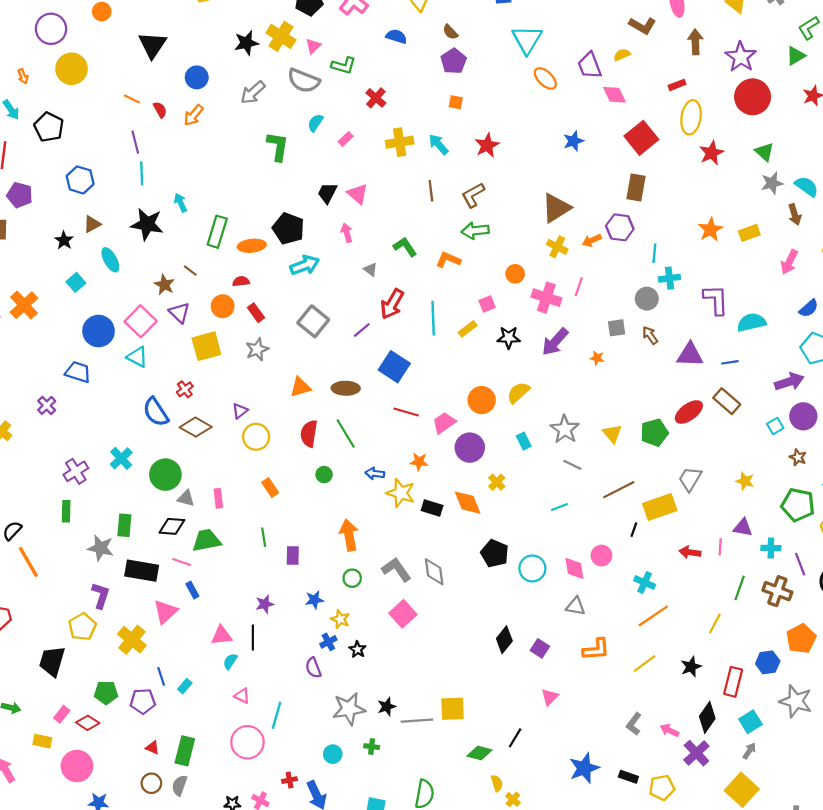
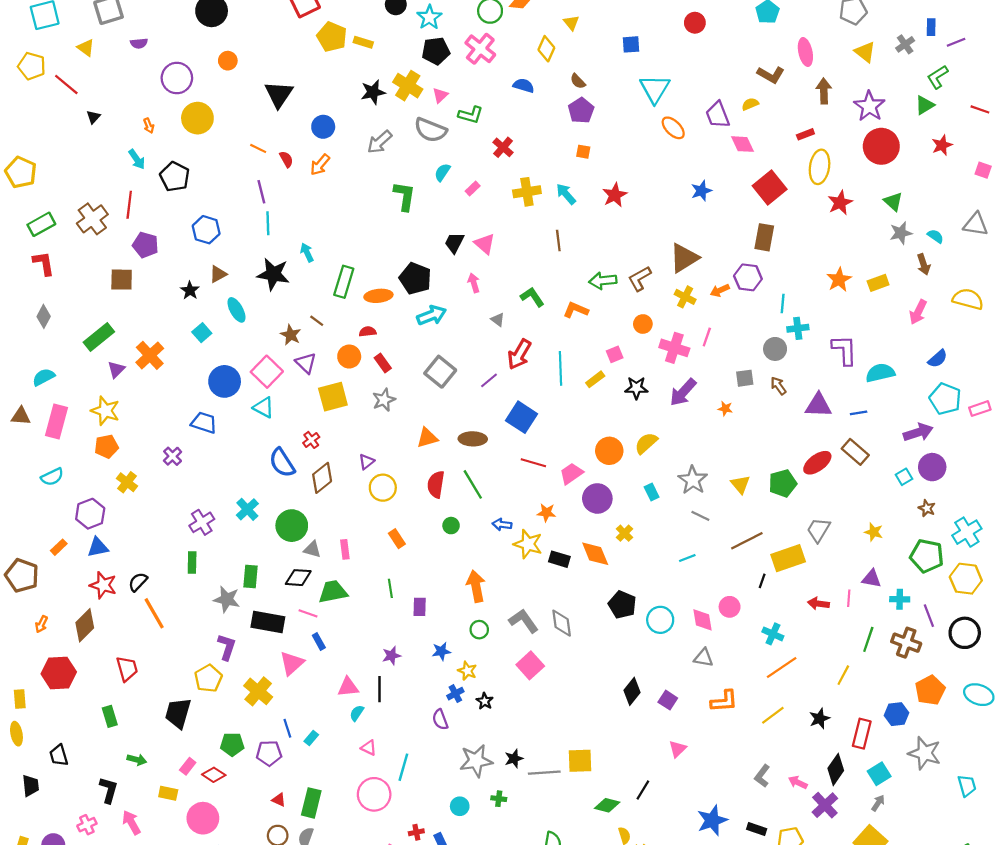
cyan semicircle: (807, 186) -> (935, 236), size x0.7
brown L-shape: (473, 195) -> (640, 278), moved
brown diamond: (196, 427) -> (322, 478), turned -68

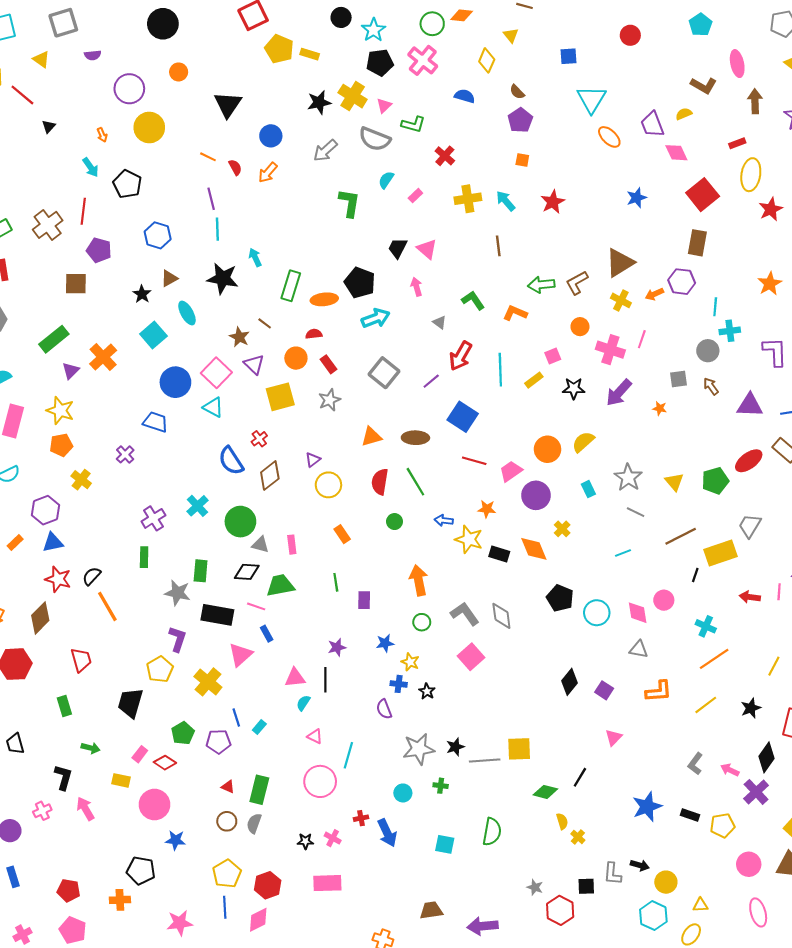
cyan square: (202, 333) -> (153, 335), size x1.4
blue cross: (455, 694) -> (399, 684), turned 35
green pentagon: (232, 744) -> (183, 733), turned -30

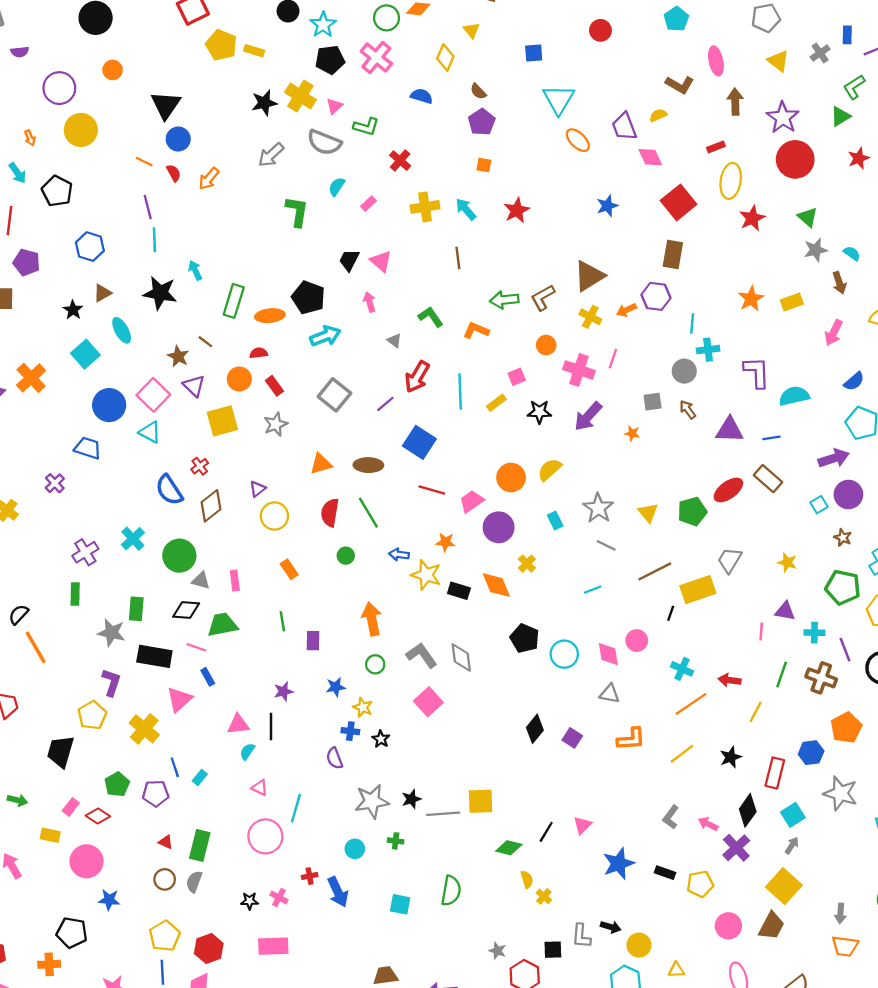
blue circle: (271, 136) -> (178, 139), moved
red arrow: (750, 597) -> (730, 680), moved
pink triangle: (614, 737) -> (582, 825), moved

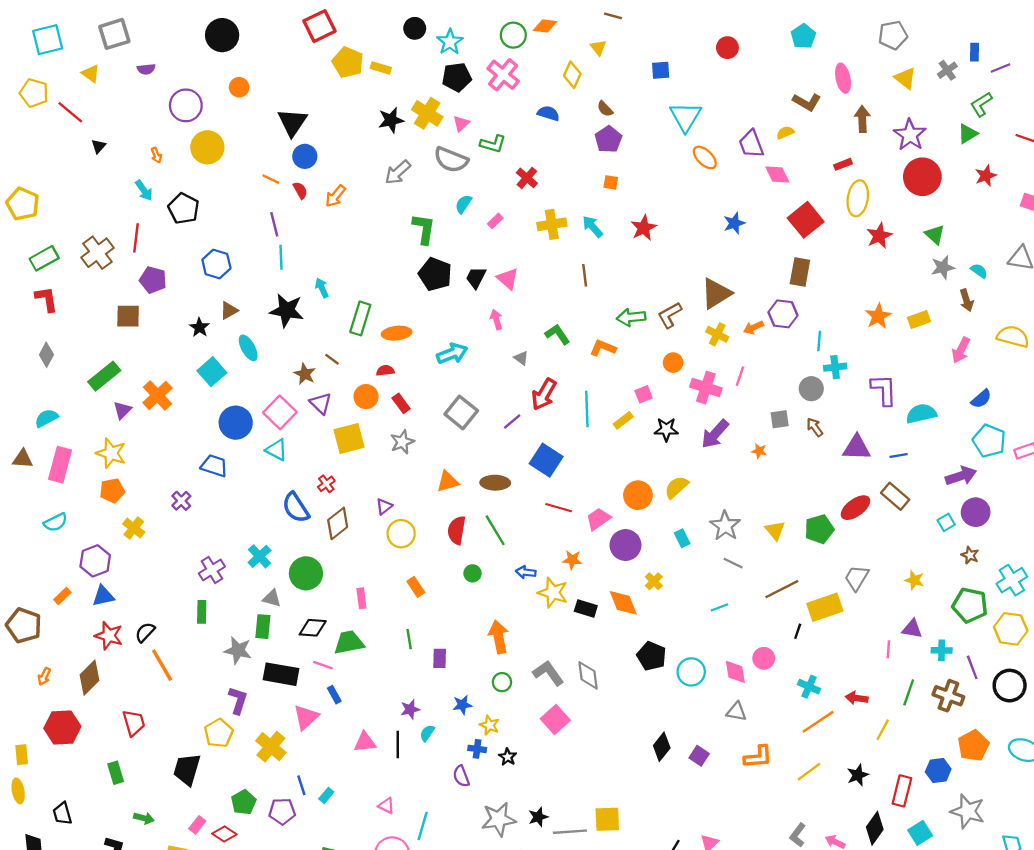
black pentagon: (308, 298) -> (435, 274), moved
gray triangle: (201, 581) -> (272, 598), moved
cyan semicircle: (247, 751) -> (427, 733), moved

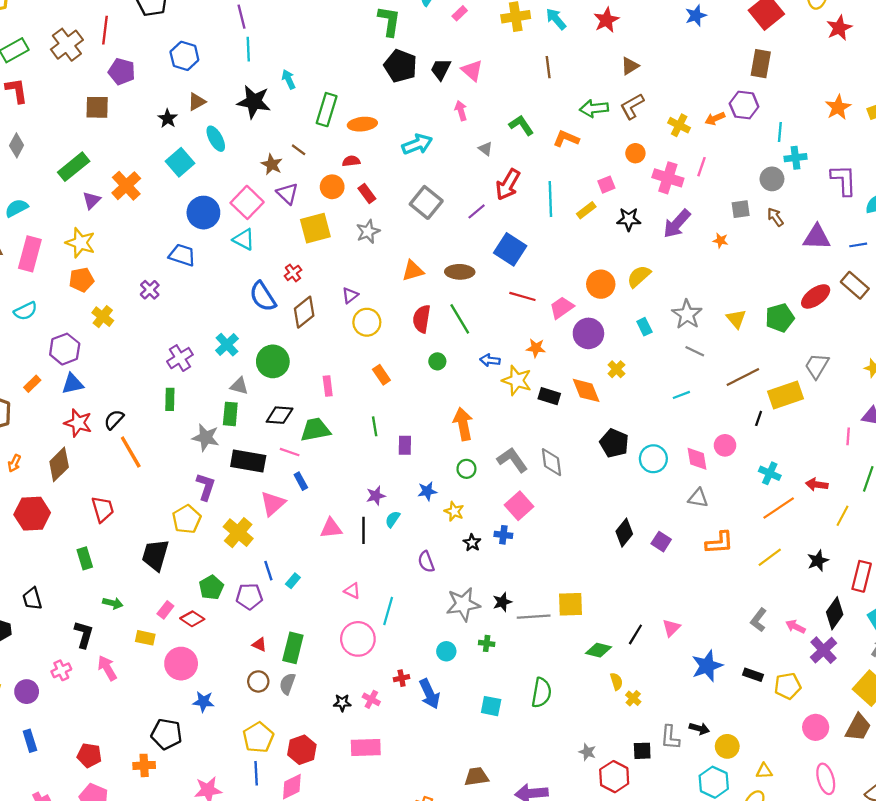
brown triangle: (716, 293) -> (630, 66), moved, size x0.6
blue cross: (477, 749) -> (503, 535), moved

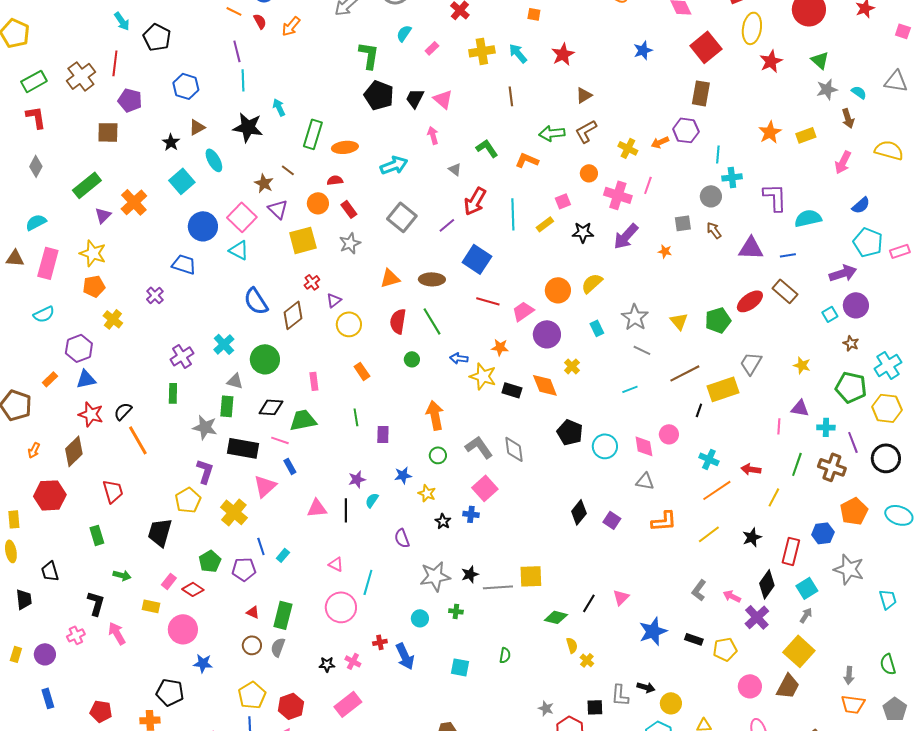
red cross: (293, 273) -> (312, 282), moved
green semicircle: (541, 693) -> (505, 655), size x0.6
pink rectangle: (366, 748) -> (348, 704), turned -36

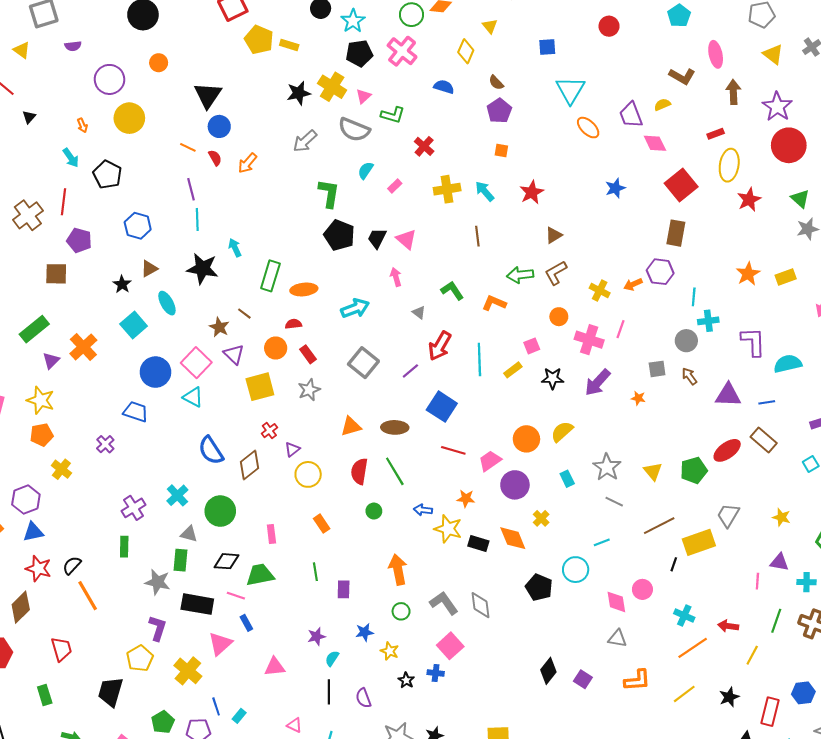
cyan circle: (605, 446) -> (576, 570), moved
black line: (346, 510) -> (329, 692), moved

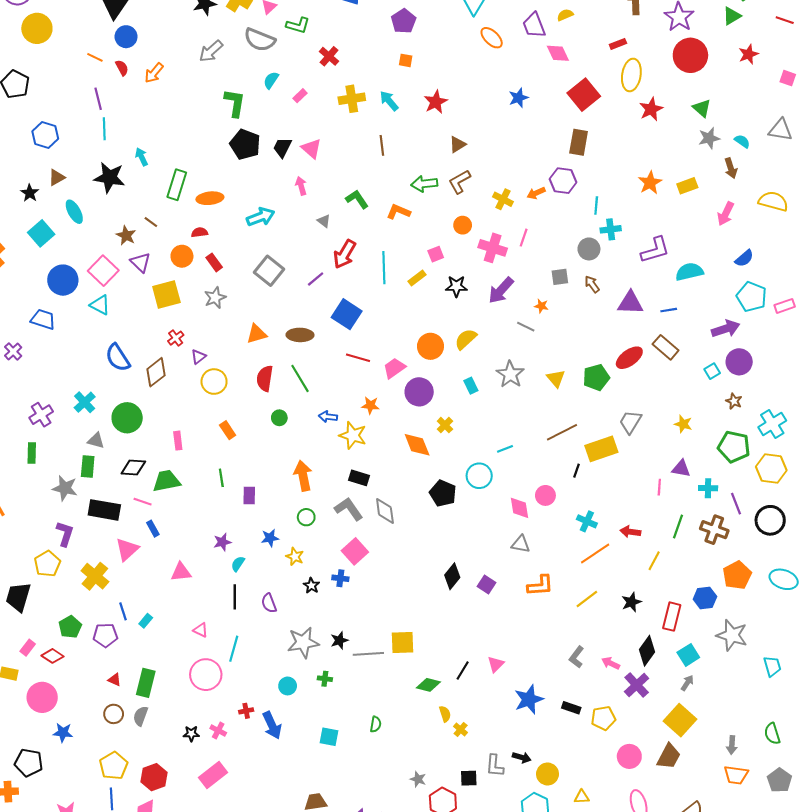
purple L-shape: (753, 342) -> (655, 250), turned 76
gray line: (614, 502) -> (526, 327), moved
black rectangle: (478, 543) -> (359, 478), moved

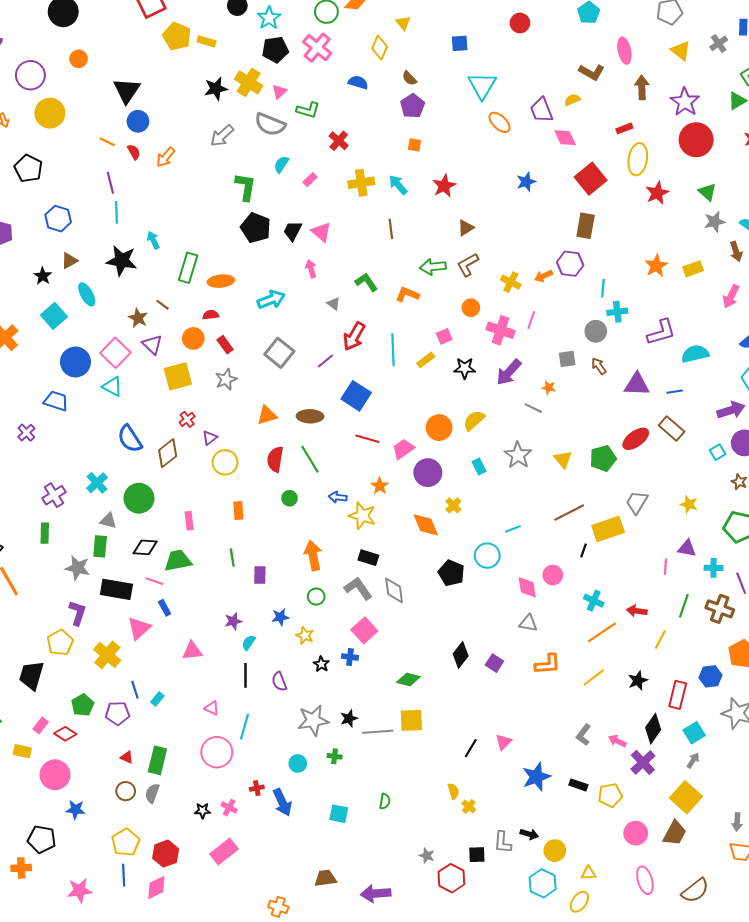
orange star: (370, 405) -> (380, 486), turned 30
orange rectangle: (228, 430) -> (238, 510), turned 30
green diamond: (428, 685) -> (408, 679), moved

